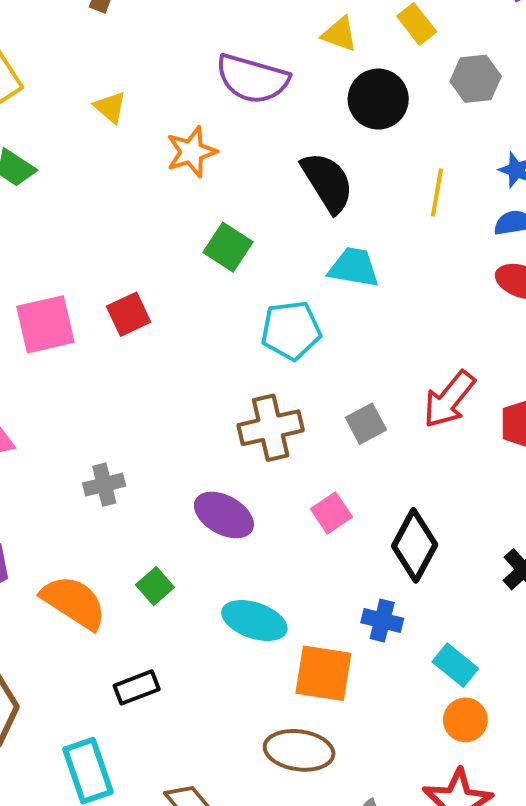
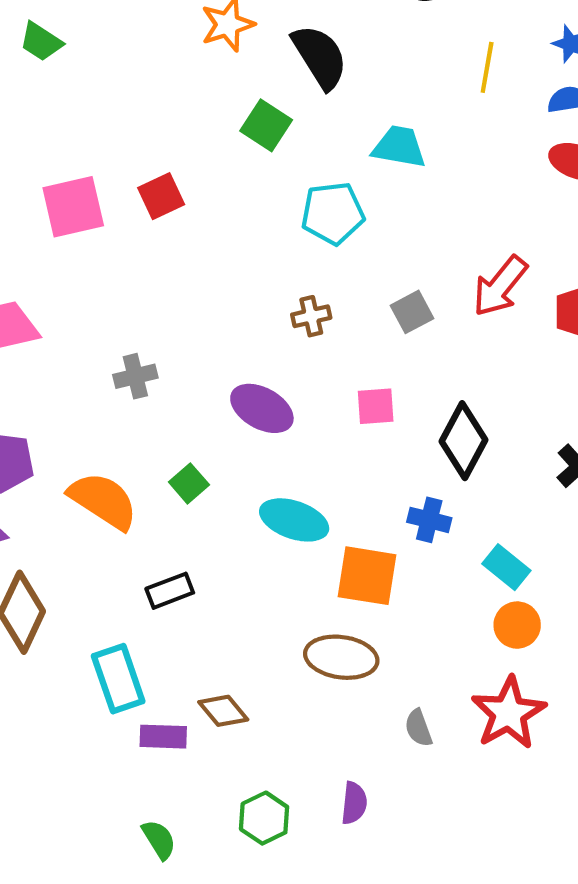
black semicircle: (327, 182) -> (320, 57), moved
brown cross: (271, 428) -> (311, 316), size x0.6
pink square: (331, 513) -> (376, 406), turned 30

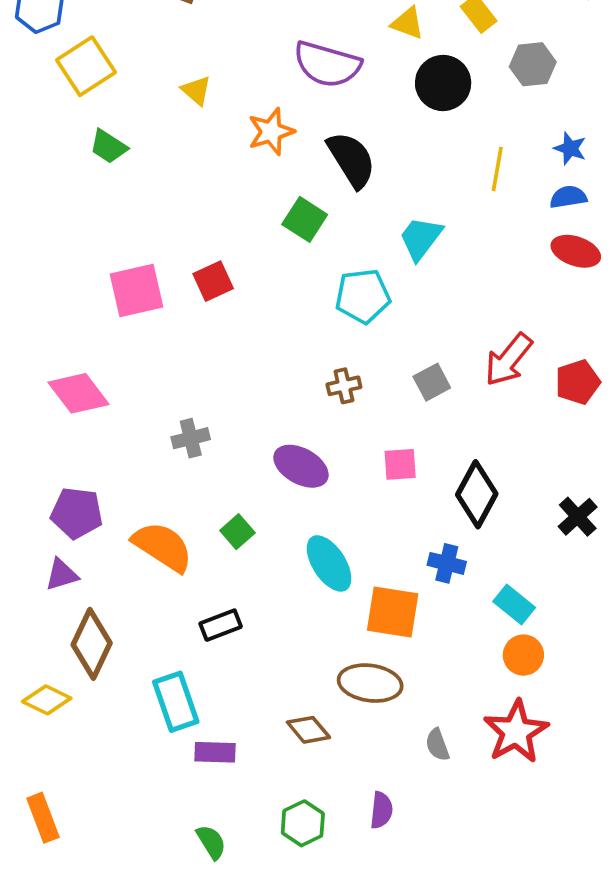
cyan trapezoid: (399, 147) -> (421, 238), turned -63
cyan ellipse: (294, 520) -> (329, 563), turned 38
brown diamond: (223, 711) -> (308, 730), moved

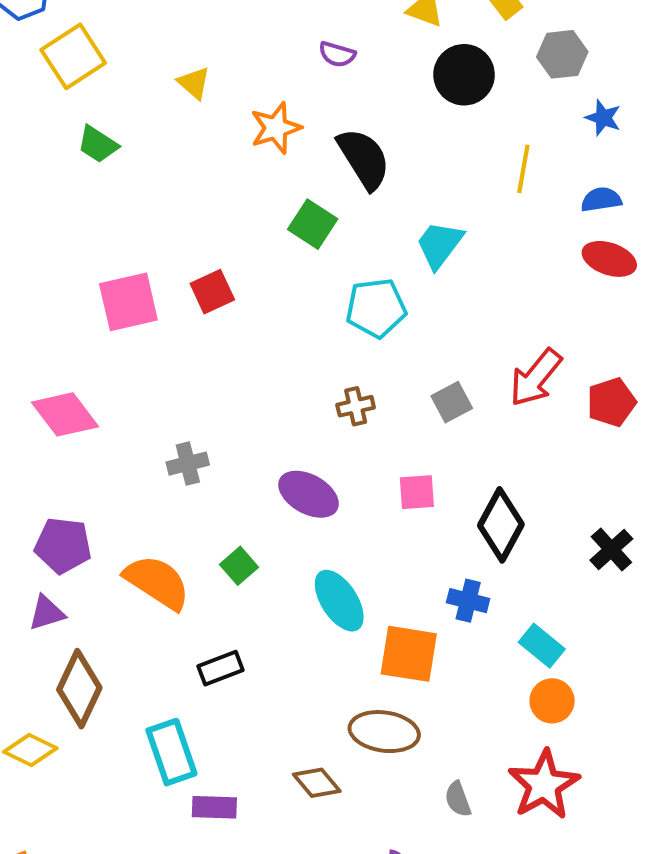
purple semicircle: (327, 64) -> (337, 54), size x0.5
blue star: (570, 148) -> (603, 118), moved

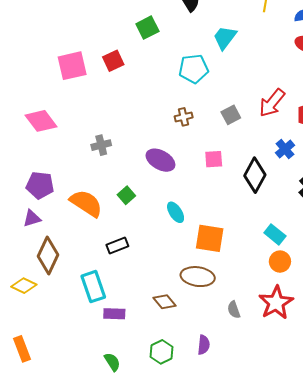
green square: (313, 224) -> (147, 28), moved, turned 30
cyan ellipse: (339, 601) -> (176, 212), size x0.7
blue cross: (468, 601) -> (285, 149), moved, turned 36

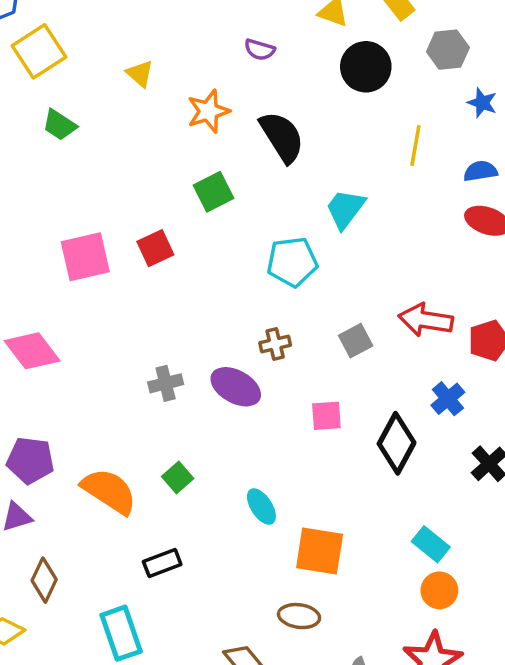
red arrow: (272, 103) -> (426, 320), turned 60
gray cross: (101, 145) -> (166, 383), moved
purple ellipse: (160, 160) -> (236, 387), moved
brown diamond: (48, 255) -> (44, 580), size x0.7
brown ellipse: (198, 277) -> (299, 616), size x0.7

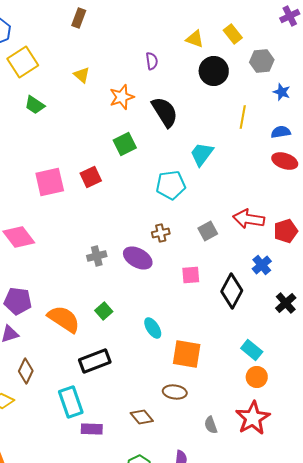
purple semicircle: (260, 50) -> (152, 61), turned -114
black rectangle: (162, 563) -> (95, 361), size x1.4

